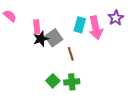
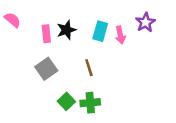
pink arrow: (96, 28) -> (120, 35), size x0.6
gray square: (54, 38) -> (46, 69), moved
black star: (41, 39) -> (66, 30), moved

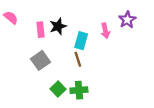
cyan rectangle: (100, 31) -> (81, 41), moved

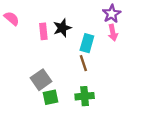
purple star: (127, 20) -> (112, 14), moved
gray square: (40, 60) -> (41, 80), moved
green square: (58, 89) -> (50, 97), moved, turned 32

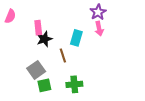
pink semicircle: (12, 18) -> (10, 16), turned 72
black star: (62, 28) -> (44, 39), moved
brown line: (83, 63) -> (63, 55), moved

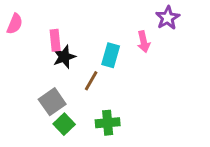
purple star: (98, 12) -> (168, 18), moved
brown line: (63, 55) -> (91, 81), turned 48
green square: (44, 85) -> (64, 124), turned -32

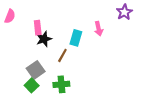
purple star: (168, 18) -> (124, 12), moved
green cross: (108, 123) -> (61, 84), moved
green square: (64, 124) -> (32, 85), moved

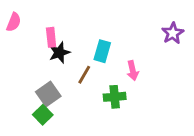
purple star: (124, 12) -> (173, 33), moved
pink arrow: (99, 29) -> (133, 71), moved
green cross: (61, 84) -> (115, 97), moved

